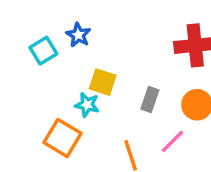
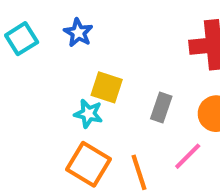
cyan square: (43, 51) -> (22, 39), moved
orange square: (63, 138) -> (88, 164), moved

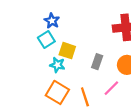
cyan square: (22, 39) -> (46, 40), moved

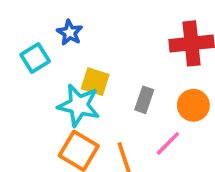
cyan square: (46, 40) -> (35, 58), moved
cyan star: (57, 65) -> (79, 105), size x1.6

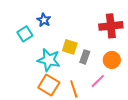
yellow square: (95, 82) -> (70, 47), moved

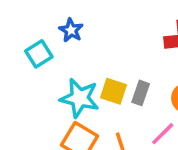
yellow square: (70, 47) -> (114, 91), moved

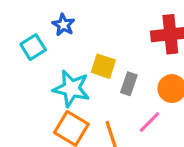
yellow square: (114, 91) -> (103, 66), moved

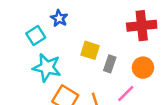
cyan star: (71, 89) -> (47, 68), moved

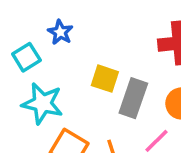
gray rectangle: (110, 64) -> (133, 98), size x1.5

